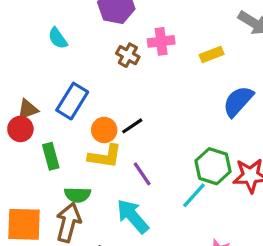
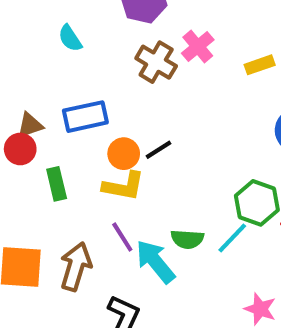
pink cross: (161, 41) -> (198, 47), turned -35
brown cross: (128, 55) -> (156, 62), size x1.4
blue rectangle: (72, 101) -> (85, 117), turned 44
purple line: (142, 174) -> (122, 237), moved
green semicircle: (77, 195) -> (187, 239), moved

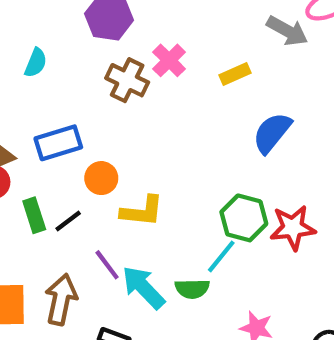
cyan semicircle: (70, 38) -> (36, 63), turned -120
black line: (159, 150) -> (68, 221), moved
yellow L-shape: (124, 186) -> (142, 211), moved
green semicircle: (187, 239) -> (192, 289), moved

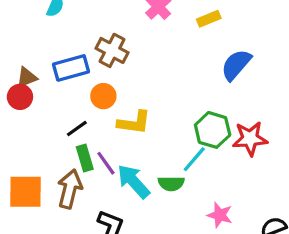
brown cross: (127, 80) -> (112, 50), moved
green rectangle: (34, 215) -> (85, 158), moved

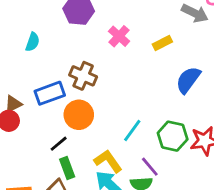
orange circle: (103, 96) -> (79, 115), size x1.4
yellow L-shape: (134, 123) -> (108, 161), moved, turned -128
cyan line: (194, 159) -> (132, 131), moved
purple line: (106, 163) -> (150, 167), moved

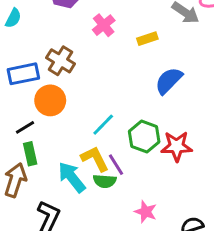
yellow L-shape: (108, 161) -> (95, 159), moved

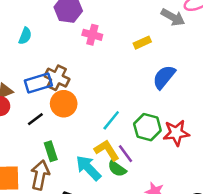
pink cross: (104, 25) -> (92, 35), moved, turned -30
brown cross: (60, 61) -> (57, 78), moved
black line: (25, 127) -> (35, 119), moved
green semicircle: (105, 181) -> (117, 169), turned 36

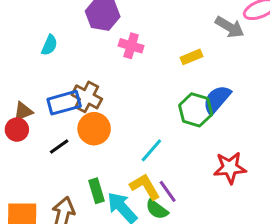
green hexagon: (147, 127) -> (196, 110), moved
green rectangle: (51, 151) -> (97, 191), moved

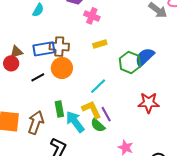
yellow rectangle: (192, 57) -> (100, 44), moved
brown cross: (87, 97) -> (59, 47), turned -30

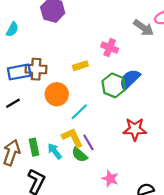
pink cross: (92, 16) -> (110, 48), moved
orange circle: (62, 68) -> (57, 94), moved
green rectangle: (59, 109) -> (34, 147), moved
cyan arrow: (75, 122) -> (55, 151), size x0.7

